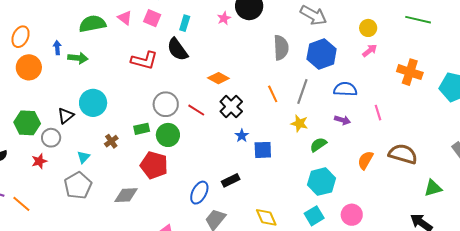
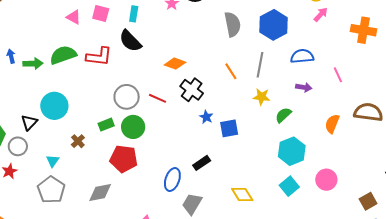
green semicircle: (92, 24) -> (63, 55), moved

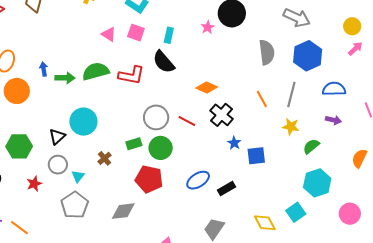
gray circle: (18, 146) -> (58, 165), moved
blue ellipse: (172, 179) -> (198, 180), moved, turned 35
cyan square: (289, 186) -> (296, 212), moved

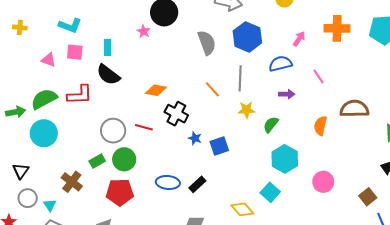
pink arrow: (355, 49) -> (299, 39), moved
cyan circle: (83, 122) -> (44, 133), moved
brown cross: (105, 158) -> (72, 182), size x1.5
blue ellipse: (198, 180) -> (168, 182), turned 50

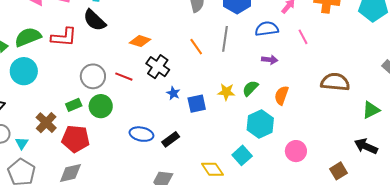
pink line: (319, 76) -> (303, 37), moved
yellow star: (246, 110) -> (226, 92), moved
orange semicircle: (320, 126) -> (282, 95), moved
red pentagon: (120, 192) -> (76, 139), moved

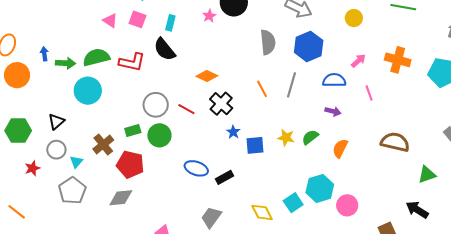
cyan hexagon: (260, 124) -> (320, 188), moved

